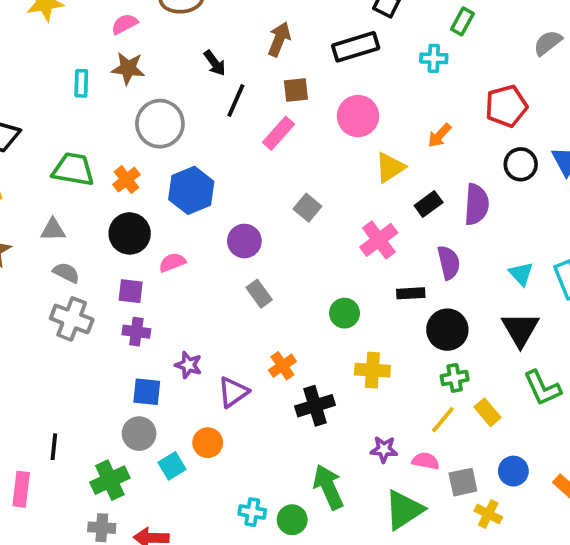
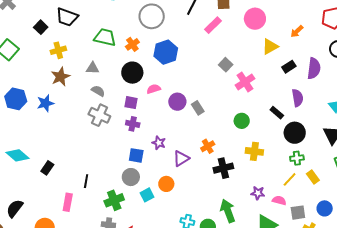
pink cross: (379, 240) -> (245, 82), moved
purple circle: (244, 241) -> (177, 102), moved
black rectangle: (411, 293) -> (277, 113), turned 40

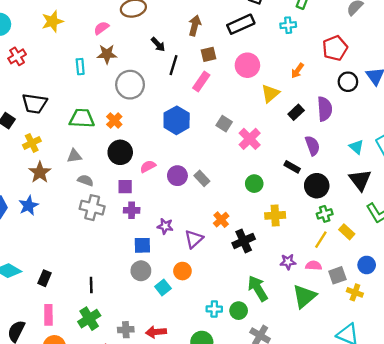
blue hexagon: (166, 52) -> (177, 120), moved
green cross: (114, 200) -> (89, 319), moved
pink rectangle: (68, 202) -> (48, 315), moved

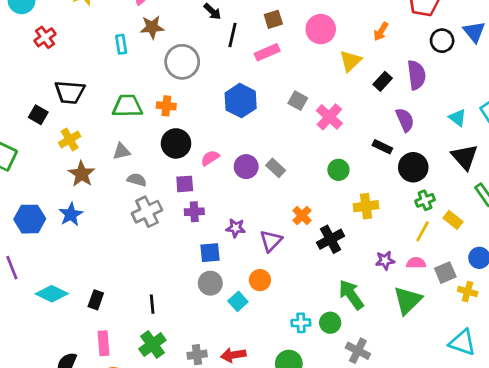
pink rectangle: (201, 81) -> (267, 52), turned 36
orange cross: (114, 120) -> (166, 106), turned -35
gray cross: (92, 208) -> (147, 212), turned -35

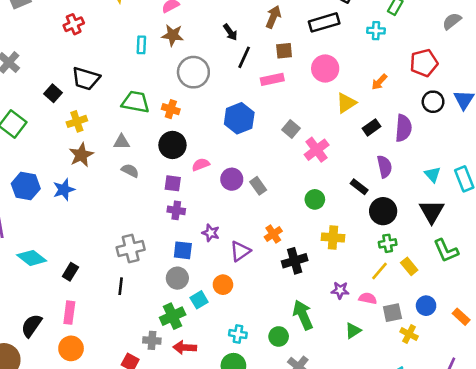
gray cross: (147, 212) -> (131, 249), moved
green triangle: (408, 300) -> (353, 331), size x0.6
cyan cross: (301, 323) -> (238, 334), moved
green cross: (152, 344) -> (173, 316), moved

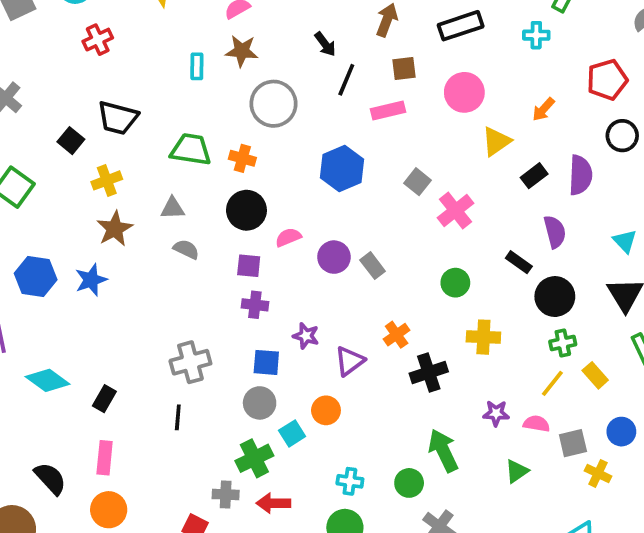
black semicircle: (31, 326) -> (50, 478), turned 105

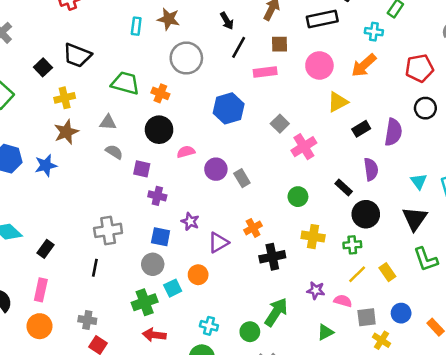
orange arrow: (543, 109) -> (364, 65), moved, size x1.5
purple square: (249, 266) -> (142, 169), moved
green cross: (563, 343) -> (352, 245), moved
green arrow: (443, 451) -> (276, 312), turned 52
gray cross: (226, 494) -> (87, 320), moved

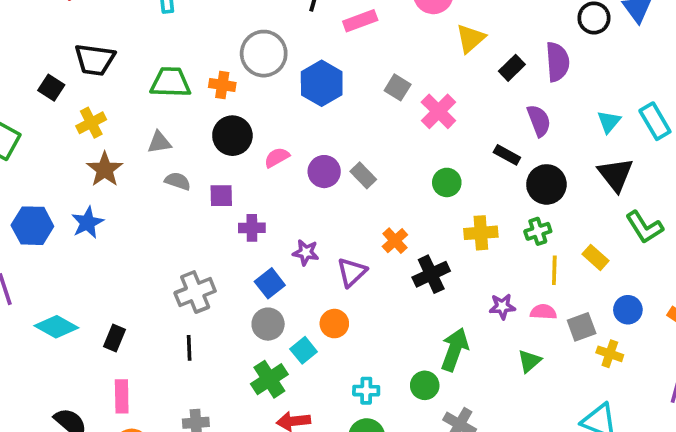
gray circle: (186, 58) -> (264, 54), moved
cyan triangle: (419, 181) -> (609, 122), turned 30
blue square: (161, 237) -> (270, 283), turned -36
yellow line: (357, 274) -> (554, 270), turned -30

